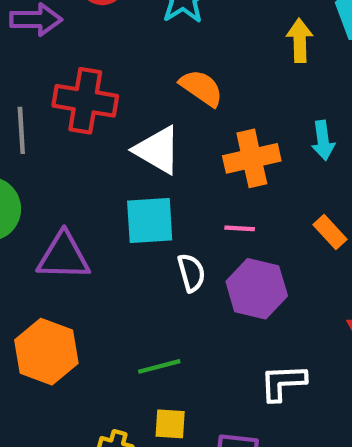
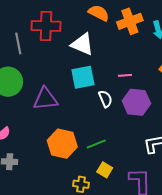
orange cross: (252, 158) -> (130, 21), moved
orange hexagon: (46, 352) -> (62, 144), moved
yellow square: (170, 424) -> (105, 170), turned 35

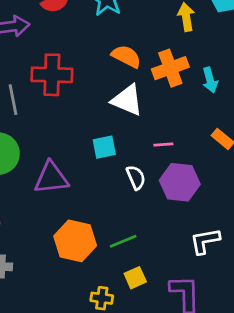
white triangle: (82, 44) -> (127, 100), moved
cyan square: (83, 77) -> (104, 147), size x0.7
yellow square: (105, 170) -> (135, 278), turned 35

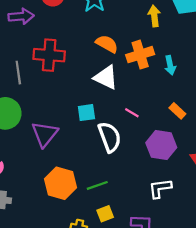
pink line: (163, 144) -> (132, 113), turned 32
white semicircle: (136, 177) -> (110, 137), size x1.6
purple triangle: (51, 178) -> (45, 134), turned -48
purple hexagon: (180, 182) -> (161, 145), moved

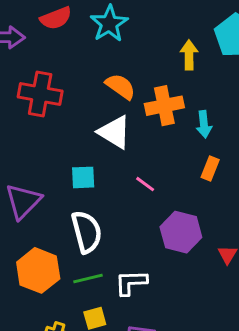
orange rectangle: (177, 111) -> (210, 169), moved, turned 63
white semicircle: (110, 137) -> (87, 232), moved
white L-shape: (160, 188) -> (131, 283), moved

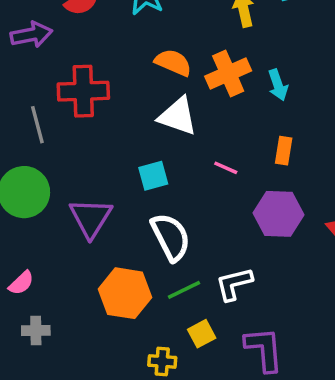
orange rectangle: (210, 169) -> (284, 151), moved

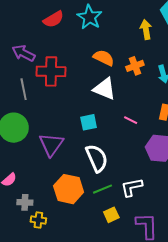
purple arrow: (31, 35) -> (23, 53), moved, turned -145
orange cross: (228, 74) -> (135, 66), size x0.7
gray cross: (36, 330) -> (25, 202), moved
yellow cross: (162, 361) -> (38, 220), moved

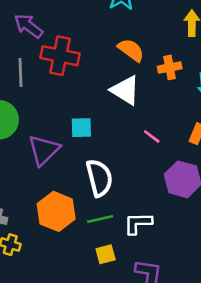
cyan square: (89, 122) -> (81, 128), moved

